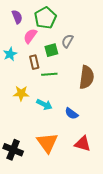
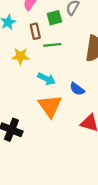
yellow star: (21, 93) -> (21, 56), moved
orange triangle: (47, 143) -> (50, 106), moved

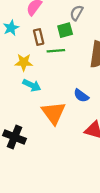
green square: (54, 18) -> (65, 30), moved
cyan arrow: (47, 79) -> (32, 85), moved

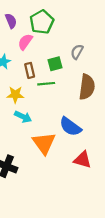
gray semicircle: (77, 13) -> (77, 52), moved
blue semicircle: (81, 96) -> (70, 127), size x1.5

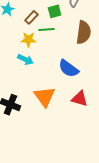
brown rectangle: (30, 70) -> (31, 17), turned 56
yellow star: (15, 95) -> (28, 39), moved
orange triangle: (44, 143) -> (44, 97), moved

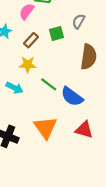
green line: (46, 29) -> (49, 84), moved, turned 42
cyan arrow: (25, 60) -> (14, 88), moved

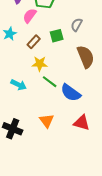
brown semicircle: (88, 57) -> (86, 57), turned -30
yellow star: (28, 65) -> (40, 64), moved
orange triangle: (45, 128) -> (47, 121), size x0.7

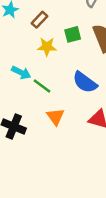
green square: (57, 36) -> (73, 34), moved
green line: (50, 82) -> (42, 86), moved

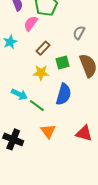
brown rectangle: (39, 20) -> (43, 48), moved
blue semicircle: (85, 82) -> (64, 94), moved, turned -110

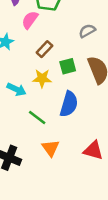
gray semicircle: (79, 33) -> (87, 31), turned 32
cyan arrow: (19, 94) -> (16, 89), moved

